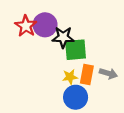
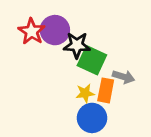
green square: (76, 50) -> (92, 60), turned 30
gray arrow: (108, 73) -> (124, 77), moved

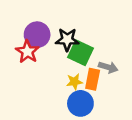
purple circle: (55, 30) -> (37, 35), moved
red star: (32, 31) -> (27, 52), moved

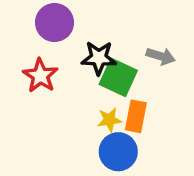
purple circle: (37, 35) -> (55, 23), moved
gray arrow: (108, 67) -> (161, 56), moved

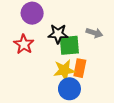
green square: (118, 77) -> (69, 45), turned -30
yellow star: (109, 120) -> (64, 70), size x1.5

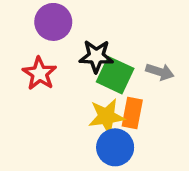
gray arrow: (94, 33) -> (160, 72), moved
green square: (69, 45) -> (115, 75), turned 30

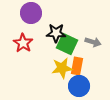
blue circle: (115, 147) -> (79, 86), moved

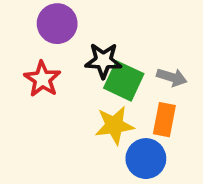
orange rectangle: (77, 66) -> (164, 120), moved

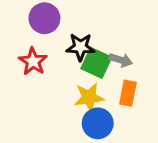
gray arrow: (172, 77) -> (121, 60), moved
blue circle: (146, 159) -> (98, 123), moved

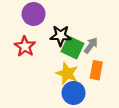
gray arrow: (121, 60) -> (91, 45), turned -70
yellow star: (89, 97) -> (67, 73), turned 30

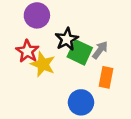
black star: (61, 36) -> (67, 39), turned -30
yellow star: (67, 73) -> (43, 64), moved

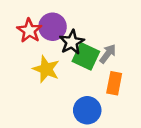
purple circle: (37, 15) -> (53, 27), moved
red star: (27, 51) -> (29, 31), moved

